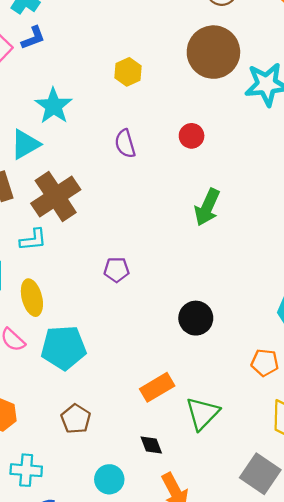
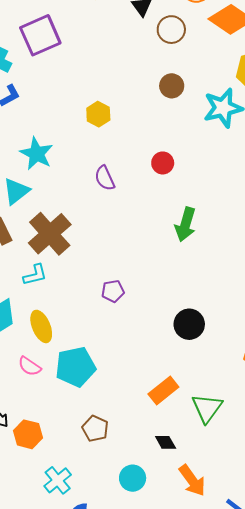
brown circle: (213, 52) -> (172, 86), size x0.5
cyan cross: (26, 470) -> (58, 480), turned -36

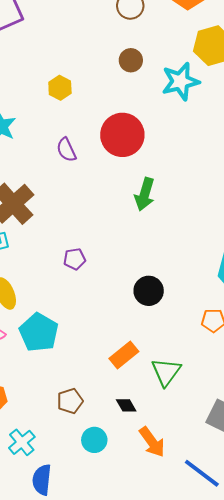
red circle: (163, 163) -> (122, 135), size x2.0
cyan pentagon: (76, 367) -> (39, 332), turned -30
brown pentagon: (95, 429) -> (70, 401), moved, turned 30

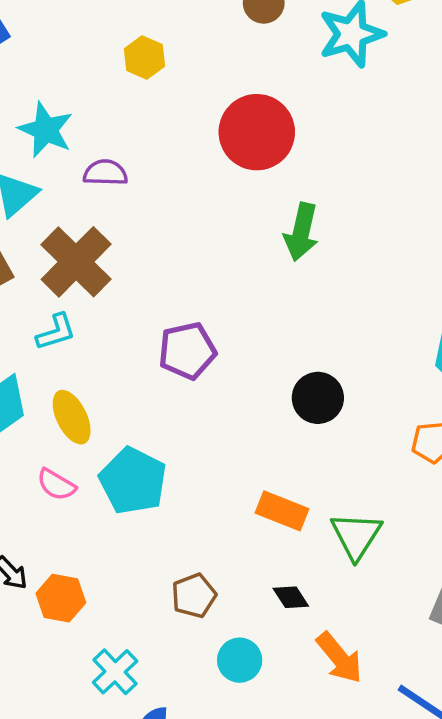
purple semicircle: (66, 150) -> (105, 173), moved, turned 120
purple pentagon: (75, 259) -> (187, 351), size x1.5
orange rectangle: (124, 355) -> (282, 511), turned 64

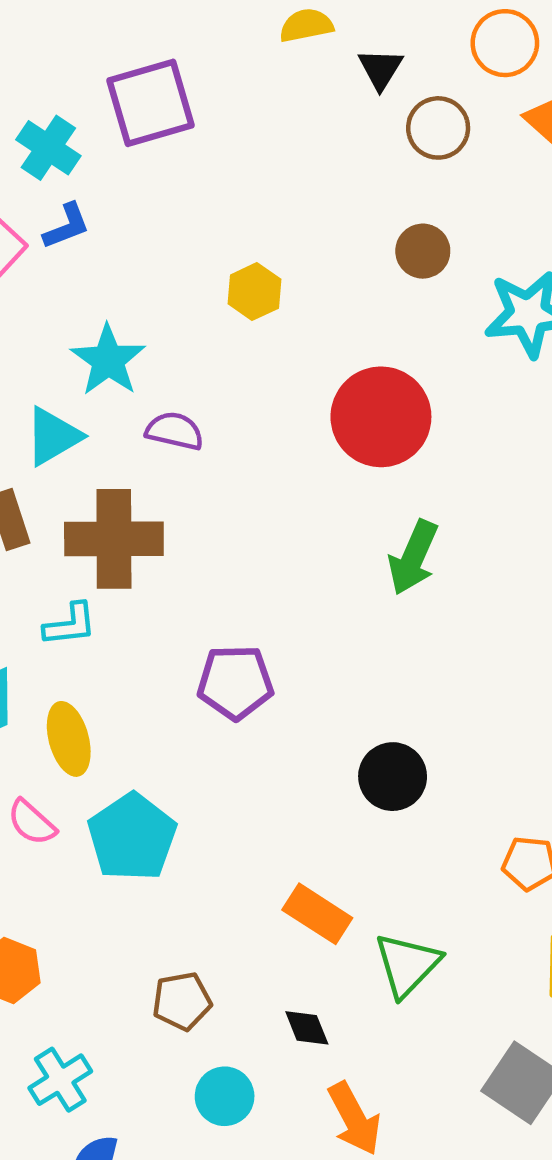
brown cross: (76, 262) -> (114, 539), turned 34

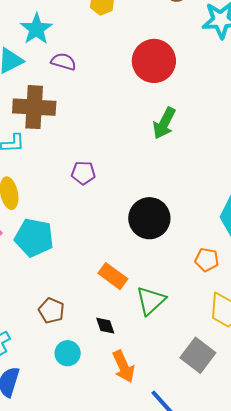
purple pentagon: (235, 682) -> (83, 173), size x0.7
black circle: (393, 777) -> (149, 218), size x1.4
cyan pentagon: (132, 837) -> (34, 238), turned -30
brown pentagon: (182, 1001) -> (51, 311), turned 30

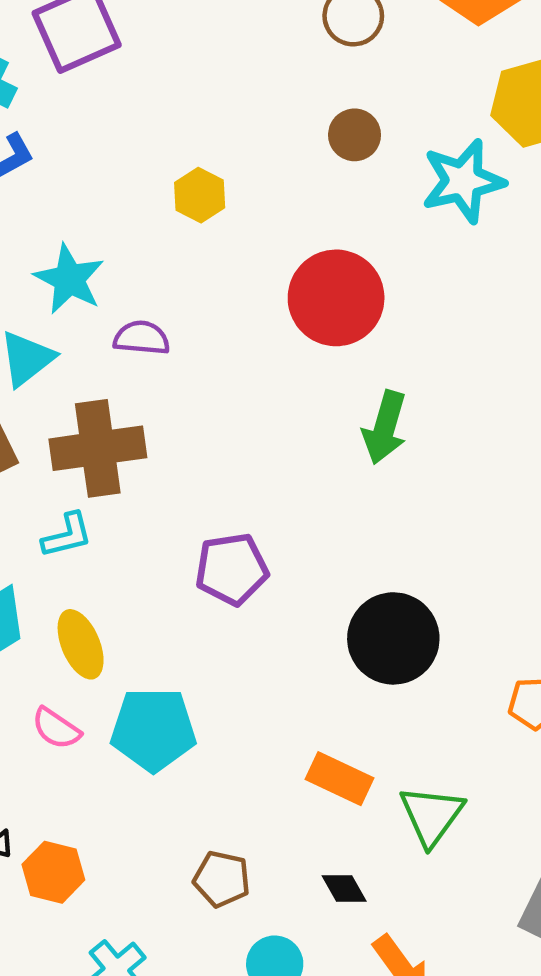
purple pentagon: (83, 173) -> (232, 569), size x1.4

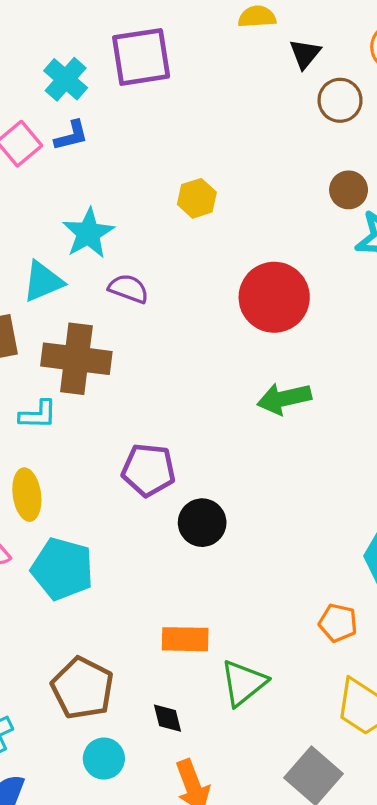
brown circle: (355, 135) -> (349, 190), moved
green arrow: (385, 427) -> (284, 399), turned 46
black circle: (393, 638) -> (202, 523), moved, size x0.7
orange rectangle: (339, 779) -> (185, 639), turned -39
brown pentagon: (222, 879) -> (82, 688), size x1.5

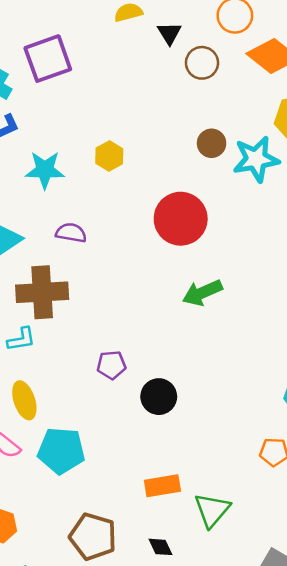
brown circle: (349, 190) -> (212, 143), moved
cyan star: (88, 233) -> (45, 170), moved, turned -30
purple pentagon: (148, 470) -> (111, 365), size x0.7

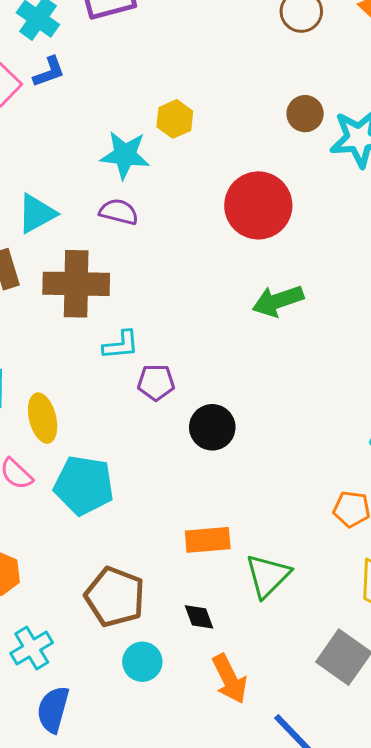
cyan star: (45, 170) -> (125, 155), moved
cyan L-shape: (21, 339) -> (121, 345), moved

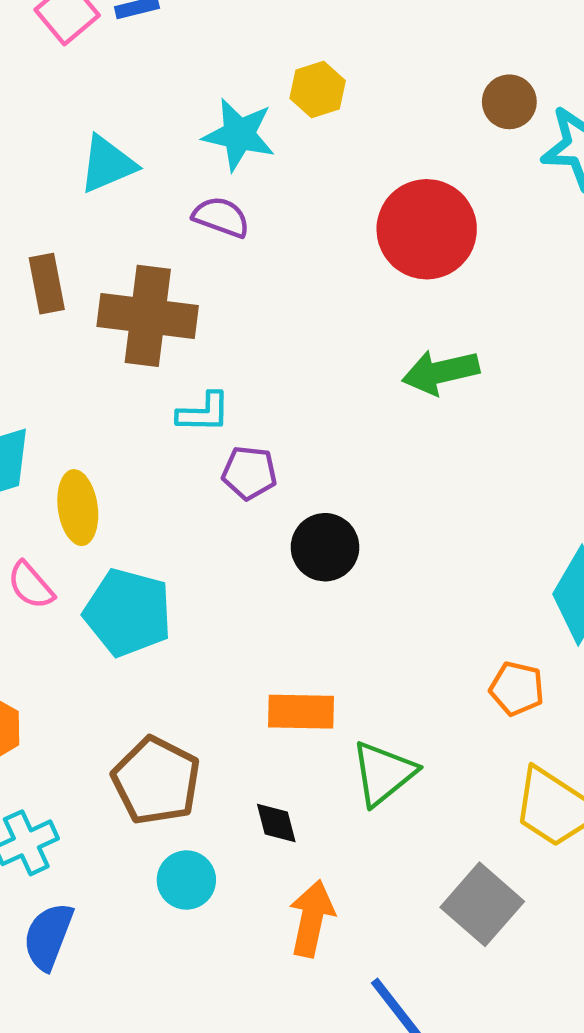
cyan triangle: (37, 214) -> (107, 164), moved
orange arrow: (230, 679) -> (312, 919), turned -147

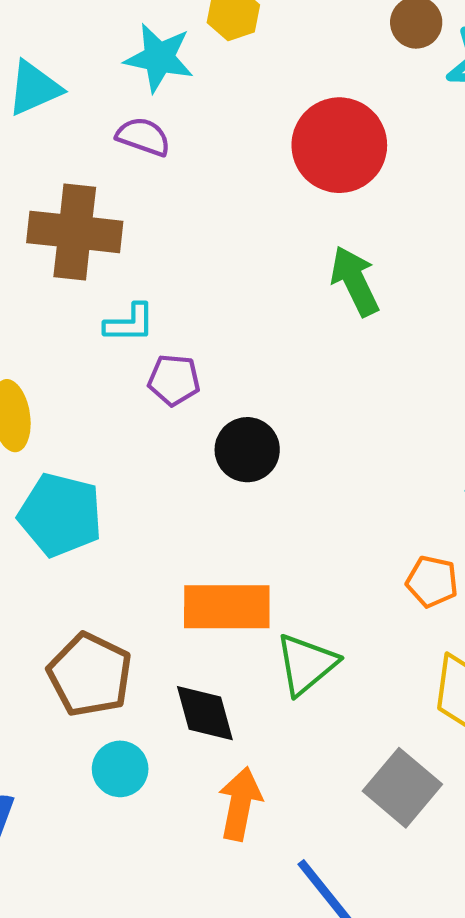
green arrow: (441, 372) -> (355, 281), turned 78
orange rectangle: (301, 712) -> (227, 607), size x1.4
black diamond: (276, 823) -> (205, 713), size x1.5

